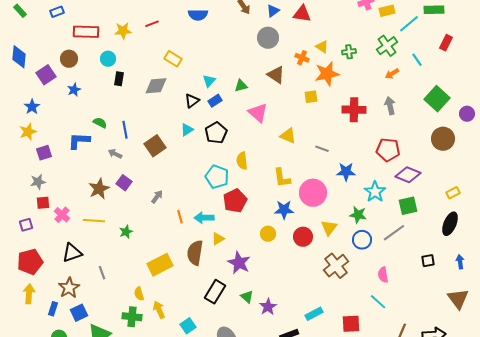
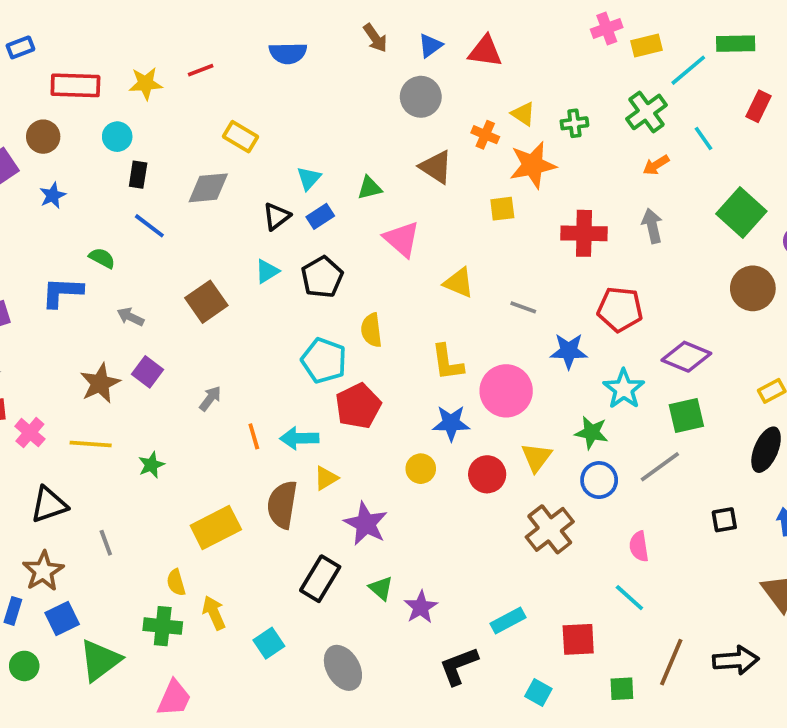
blue line: (125, 130) -> (149, 226), moved, turned -42
red pentagon: (388, 150) -> (620, 309), moved

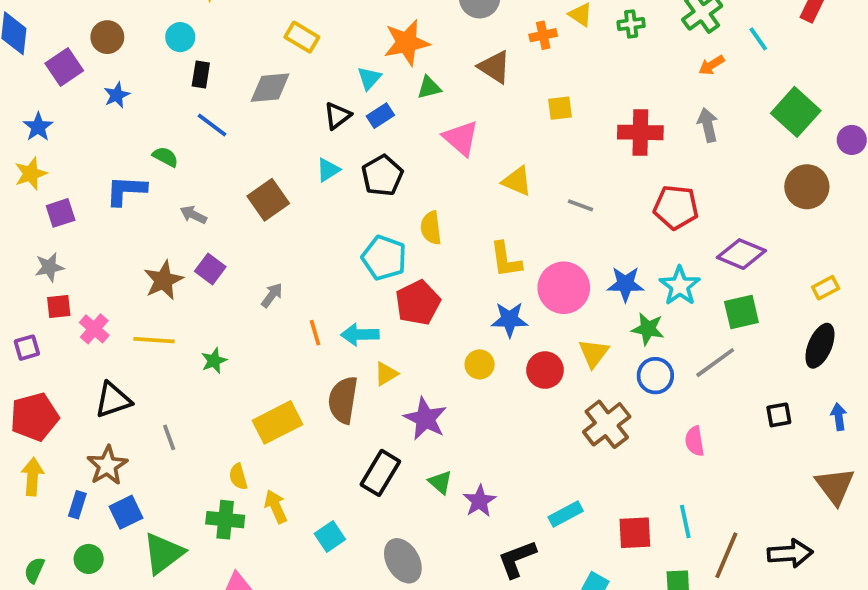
orange cross: (485, 135) -> (543, 35), turned -35
orange star: (533, 165) -> (407, 43), moved
blue star: (569, 351) -> (625, 284), moved
cyan line: (629, 598) -> (685, 522), moved, turned 36

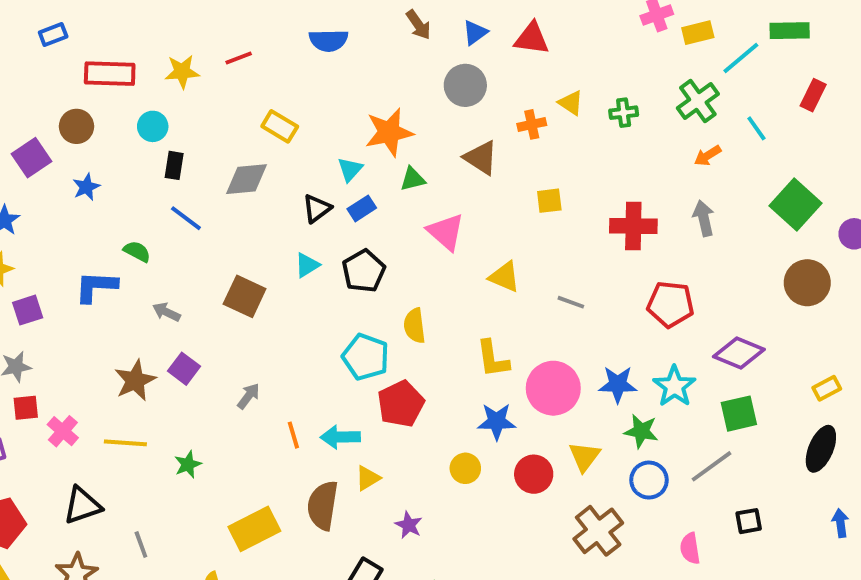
brown square: (268, 200) -> (245, 296), turned -30
black square: (779, 415) -> (749, 521), moved
purple star: (425, 419) -> (409, 525), size x0.6

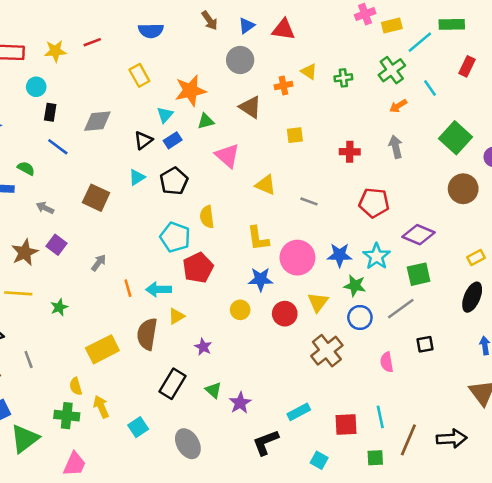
yellow rectangle: (280, 126) -> (139, 75), moved, turned 30
red cross: (633, 226) -> (350, 152), size x0.7

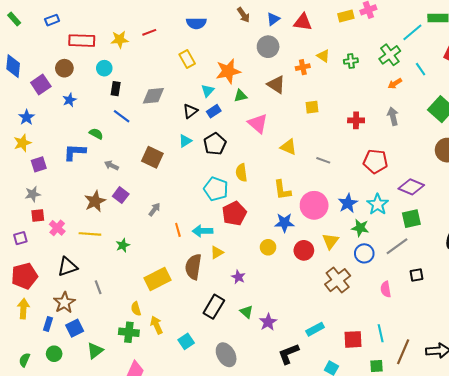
yellow rectangle: (392, 26) -> (346, 16), moved
blue star: (340, 255) -> (348, 203), turned -30
green triangle: (25, 439) -> (95, 351), size x0.7

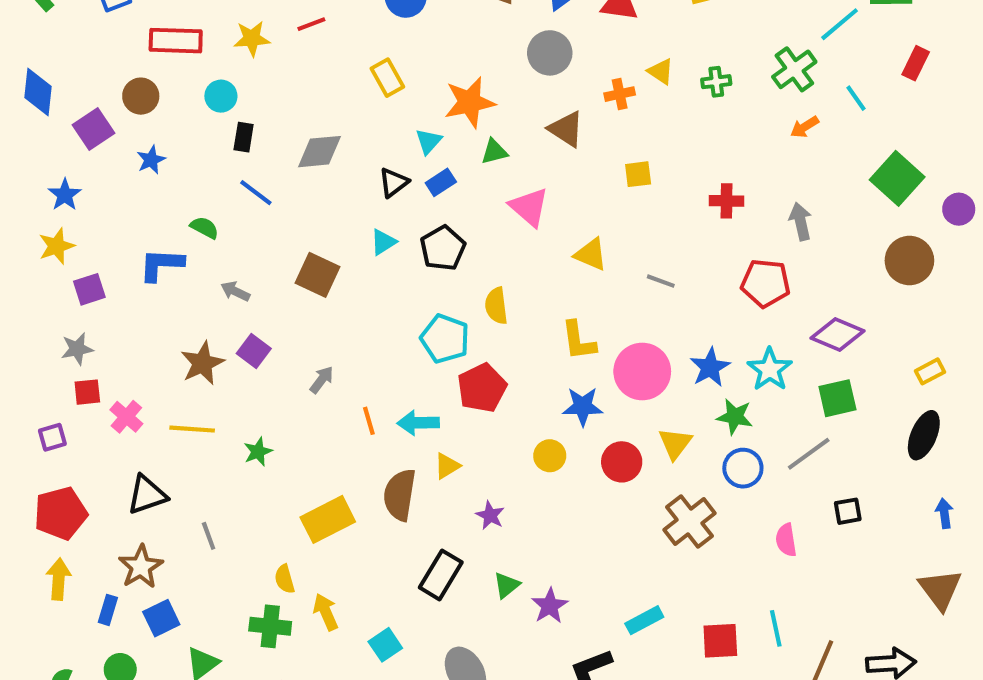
gray arrow: (393, 116) -> (800, 221), moved
green triangle: (247, 312) -> (507, 585), turned 40

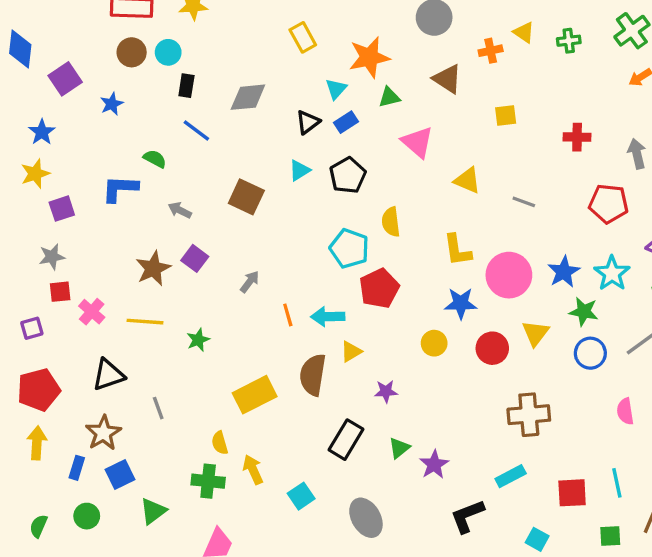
brown circle: (141, 96) -> (132, 52), moved
purple star: (490, 515) -> (386, 391), turned -30
brown cross: (689, 522) -> (529, 415), moved, turned 33

